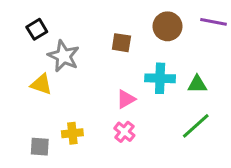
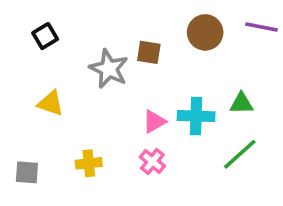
gray star: (64, 56) -> (109, 69), moved
cyan cross: (160, 78) -> (196, 116), moved
gray square: (40, 147) -> (27, 172), moved

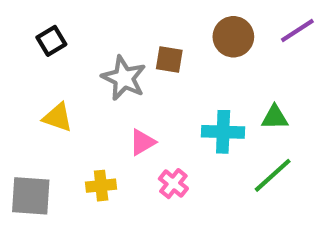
purple line: (261, 27) -> (297, 31), turned -44
pink triangle: (154, 122) -> (142, 142), moved
gray square: (27, 172) -> (31, 196), size x1.5

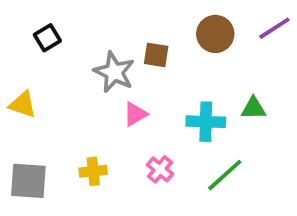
yellow triangle: (58, 117) -> (23, 105), moved
pink triangle: (142, 142) -> (135, 114), moved
green line: (273, 175) -> (225, 175), moved

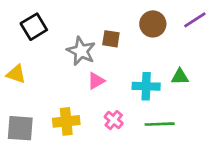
black square: (47, 38) -> (34, 27), size x1.4
yellow cross: (93, 171) -> (66, 121), size x1.4
green line: (225, 175) -> (160, 124), turned 40

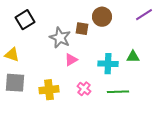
brown circle: (153, 24) -> (102, 17), moved
gray square: (20, 128) -> (15, 83), moved

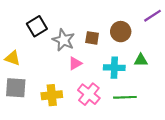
brown circle: (102, 17) -> (121, 32), moved
black square: (25, 20) -> (37, 26), moved
brown square: (82, 29) -> (92, 38), moved
pink cross: (84, 89) -> (89, 94), size x1.5

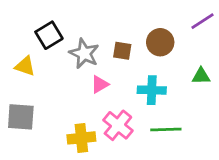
yellow triangle: (13, 58) -> (25, 66), moved
green triangle: (141, 60) -> (201, 76), moved
yellow cross: (52, 95) -> (81, 138), moved

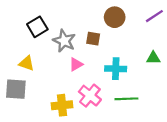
brown circle: (160, 42) -> (115, 17), moved
yellow triangle: (25, 66) -> (27, 63), moved

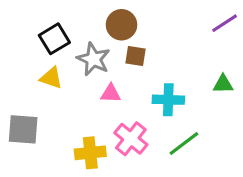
brown circle: (115, 17) -> (122, 25), moved
yellow triangle: (27, 63) -> (51, 78), moved
pink triangle: (76, 64) -> (111, 93), turned 32
green line: (126, 99) -> (184, 143), turned -35

